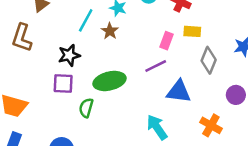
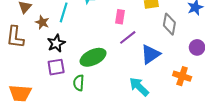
brown star: (110, 31) -> (42, 22), moved
pink rectangle: (167, 41) -> (120, 17), moved
blue triangle: (179, 92) -> (150, 54), turned -30

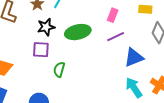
green ellipse: (93, 57) -> (78, 32), moved
cyan arrow: (139, 87) -> (134, 88), moved

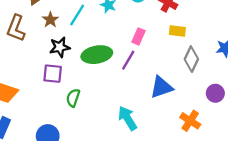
purple line: (116, 37) -> (128, 60), moved, turned -36
cyan arrow: (134, 88) -> (127, 118), moved

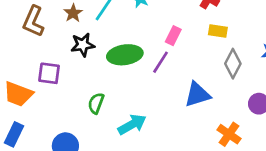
purple square: (53, 74) -> (49, 73), moved
cyan arrow: (127, 118) -> (132, 124), moved, turned 90

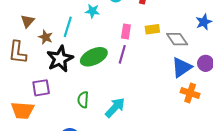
yellow rectangle: (218, 31) -> (152, 29), moved
black star: (83, 45) -> (60, 59), size x1.4
gray diamond: (233, 64) -> (177, 39), turned -45
blue triangle: (197, 95) -> (182, 67), moved

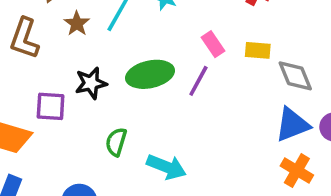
pink rectangle: (126, 31) -> (213, 44), turned -56
black star: (60, 59) -> (91, 83), moved, size x0.7
cyan arrow: (115, 108) -> (166, 167), turned 55

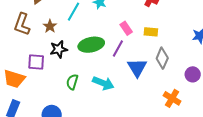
brown star: (77, 24) -> (50, 26), moved
gray diamond: (295, 76) -> (162, 58), moved, turned 45
blue triangle: (292, 125) -> (137, 68), moved, turned -40
cyan arrow: (166, 167) -> (103, 83), moved

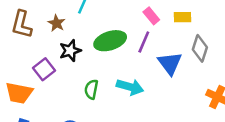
purple square: (36, 62) -> (44, 69), turned -36

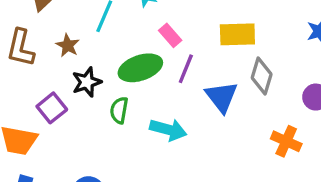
pink rectangle: (151, 16) -> (170, 35), moved
yellow rectangle: (182, 17) -> (237, 34), size x1.5
green semicircle: (91, 89) -> (119, 110), moved

